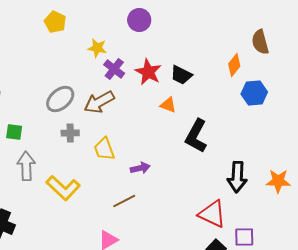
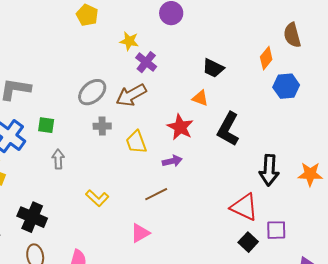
red star: (148, 72) -> (180, 127), moved
gray arrow: (26, 166) -> (58, 159), size x0.7
yellow L-shape: (63, 188) -> (97, 198), moved, size x0.7

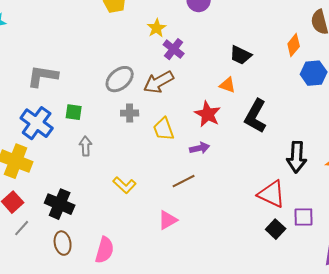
yellow star: (129, 41) -> (157, 28), turned 30

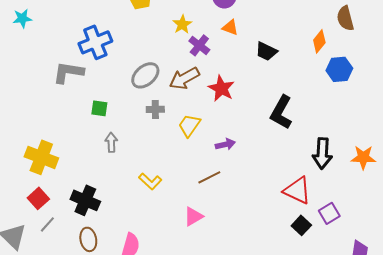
orange triangle: (228, 85) -> (230, 27), moved
red star: (208, 114) -> (221, 88), moved
blue cross: (37, 123) -> (95, 42), moved, turned 32
yellow trapezoid: (164, 129) -> (189, 125), turned 55
purple square: (304, 217) -> (329, 213), turned -30

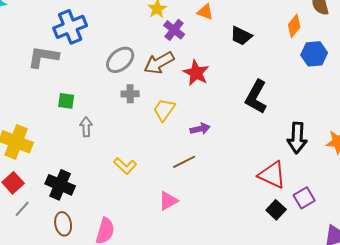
green square: (99, 108) -> (66, 101), moved

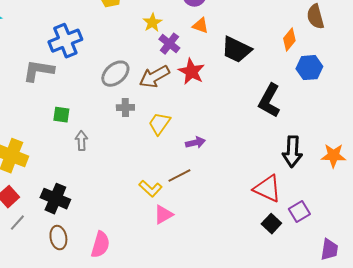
black trapezoid: (241, 36) -> (236, 50), size x1.4
red star: (196, 73) -> (191, 72), moved
black L-shape: (256, 97) -> (269, 101), moved
yellow L-shape: (125, 166) -> (150, 189), moved

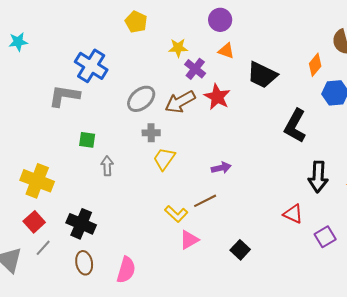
yellow star: (152, 23) -> (178, 48), turned 30
blue cross: (65, 41) -> (91, 66), turned -36
yellow trapezoid: (159, 124) -> (164, 159), moved
red triangle: (267, 189) -> (293, 214), size x0.7
black square: (271, 224) -> (240, 250), moved

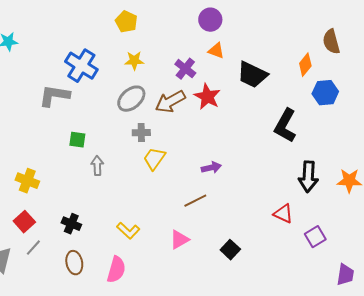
yellow star: (178, 48) -> (134, 61), moved
yellow cross: (37, 181) -> (27, 181), size x0.7
yellow L-shape: (176, 214) -> (128, 231), moved
black cross: (81, 224) -> (71, 224), size x0.7

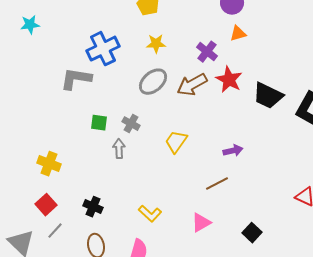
orange triangle: (216, 51) -> (238, 34), turned -36
blue cross: (81, 66) -> (103, 49), turned 32
black trapezoid: (252, 75) -> (268, 96), moved
gray cross: (141, 133) -> (131, 124), moved, turned 30

